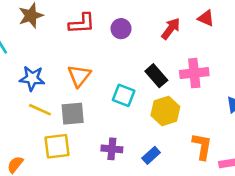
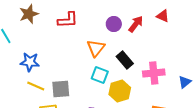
purple circle: (121, 29) -> (114, 24), moved
pink cross: (194, 73) -> (154, 73), moved
orange triangle: (79, 76) -> (96, 48), moved
yellow hexagon: (165, 111) -> (120, 91), moved

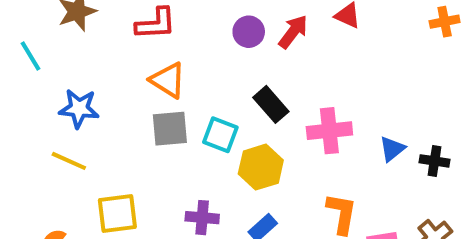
orange triangle: (96, 48) -> (168, 80), moved, turned -36
yellow line: (36, 86) -> (69, 161), moved
gray square: (61, 89) -> (170, 129), moved

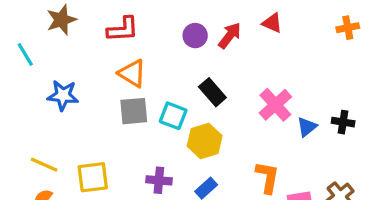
pink cross: (329, 131) -> (275, 105), moved, turned -36
yellow line: (69, 161) -> (44, 165), moved
black cross: (434, 161) -> (343, 122), moved

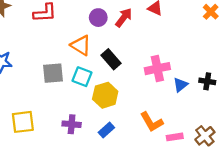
orange cross: (348, 28) -> (211, 12), turned -35
orange triangle: (132, 73) -> (81, 45), moved
pink cross: (275, 105) -> (157, 69), turned 30
orange L-shape: (268, 177) -> (152, 122), turned 140

